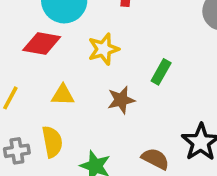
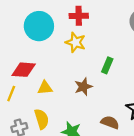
red diamond: (42, 44) -> (24, 70), moved
yellow star: (104, 49) -> (76, 42), moved, turned -30

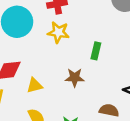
brown star: (83, 87) -> (75, 78), turned 30

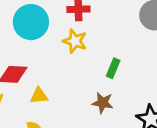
brown star: (75, 78) -> (103, 103), moved

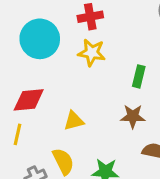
yellow triangle: (39, 96) -> (74, 121), moved

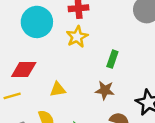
yellow star: (92, 53) -> (77, 37), turned 30
yellow line: (17, 134) -> (12, 96), turned 56

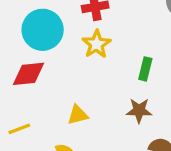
red diamond: (24, 69) -> (29, 74), moved

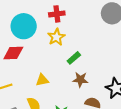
green rectangle: (145, 69) -> (74, 58), moved, turned 32

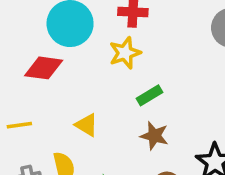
yellow triangle: (42, 80) -> (87, 125), turned 32

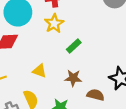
brown star: (154, 136) -> (73, 78), moved

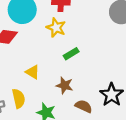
yellow star: (54, 23) -> (56, 28), turned -30

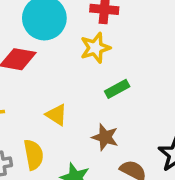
yellow star: (56, 28) -> (95, 48), turned 30

